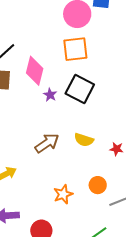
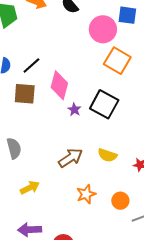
orange square: (75, 49) -> (117, 61), moved, turned 36
orange star: (63, 194) -> (86, 194), moved

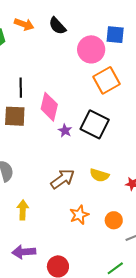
orange square: (117, 61) -> (106, 80), turned 32
black line: (31, 65) -> (21, 88), turned -48
yellow arrow: (30, 188) -> (23, 210), turned -60

